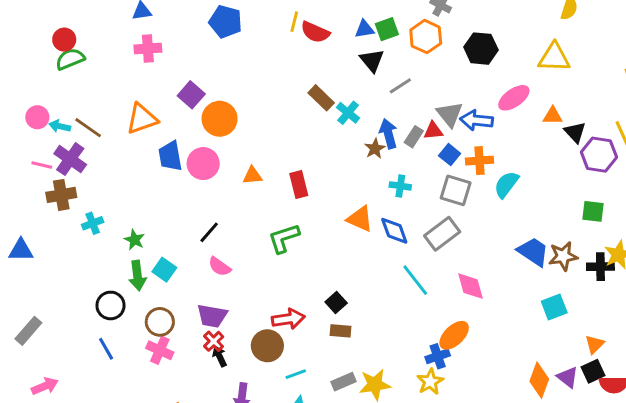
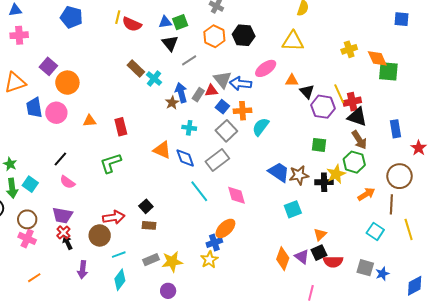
orange hexagon: (426, 37) -> (214, 36), moved
gray square: (456, 190) -> (226, 131), turned 30

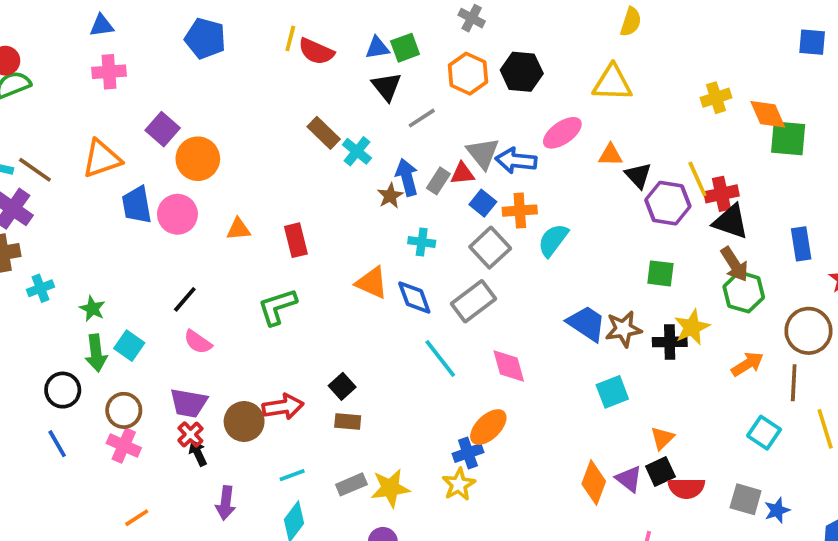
green hexagon: (354, 162) -> (744, 292), moved
brown circle: (100, 235) -> (244, 422), moved

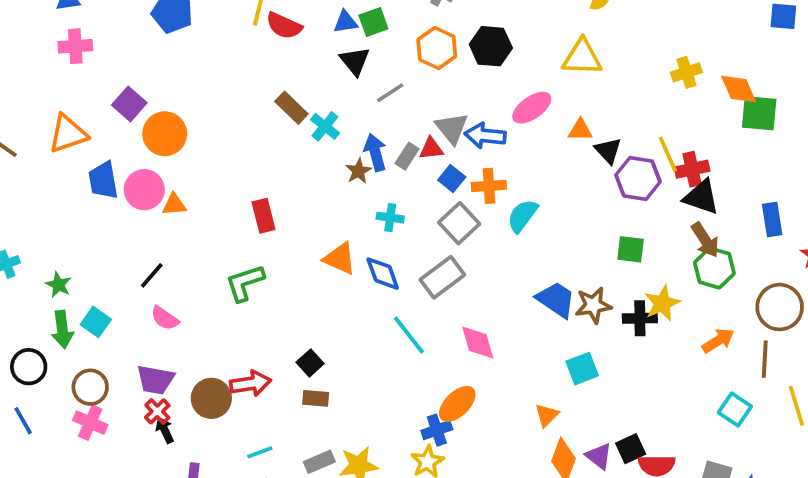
orange triangle: (239, 229) -> (174, 205), moved
orange triangle: (662, 438) -> (547, 415), moved

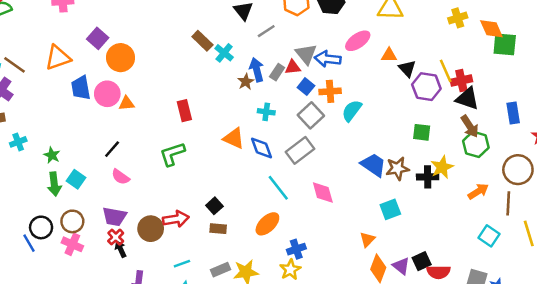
black circle: (29, 367) -> (41, 227), moved
orange ellipse: (457, 404) -> (267, 224), moved

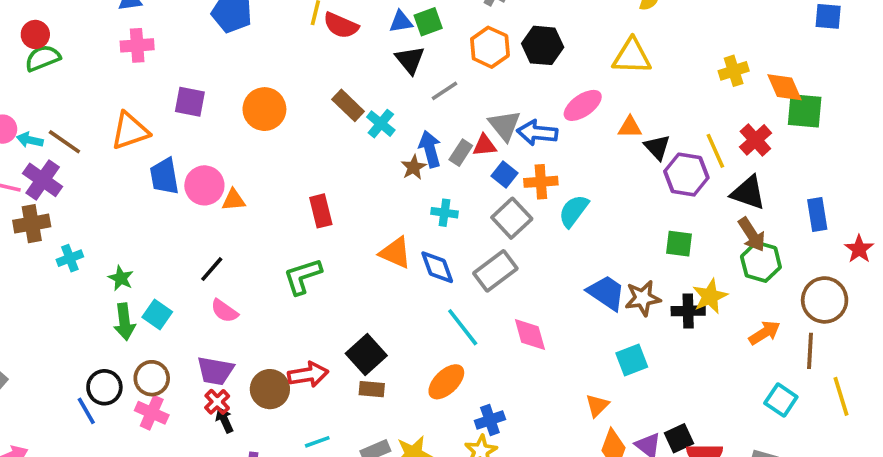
purple square: (98, 38) -> (190, 102), turned -30
orange circle: (121, 58) -> (264, 109), moved
red cross: (461, 81) -> (755, 140), moved, turned -30
black square: (214, 206) -> (366, 355), size x1.5

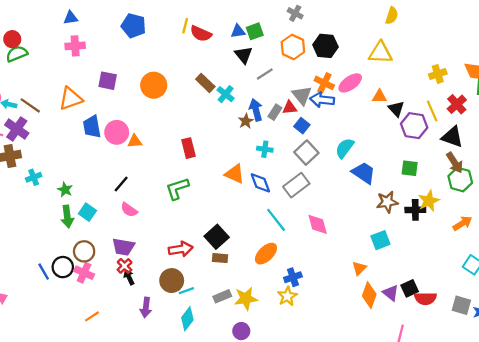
yellow cross: (734, 71) -> (438, 74), moved
orange cross: (541, 182) -> (324, 83), moved, turned 30
blue trapezoid: (606, 293) -> (364, 173), moved
black circle: (104, 387) -> (63, 267), moved
brown circle: (270, 389) -> (172, 281), moved

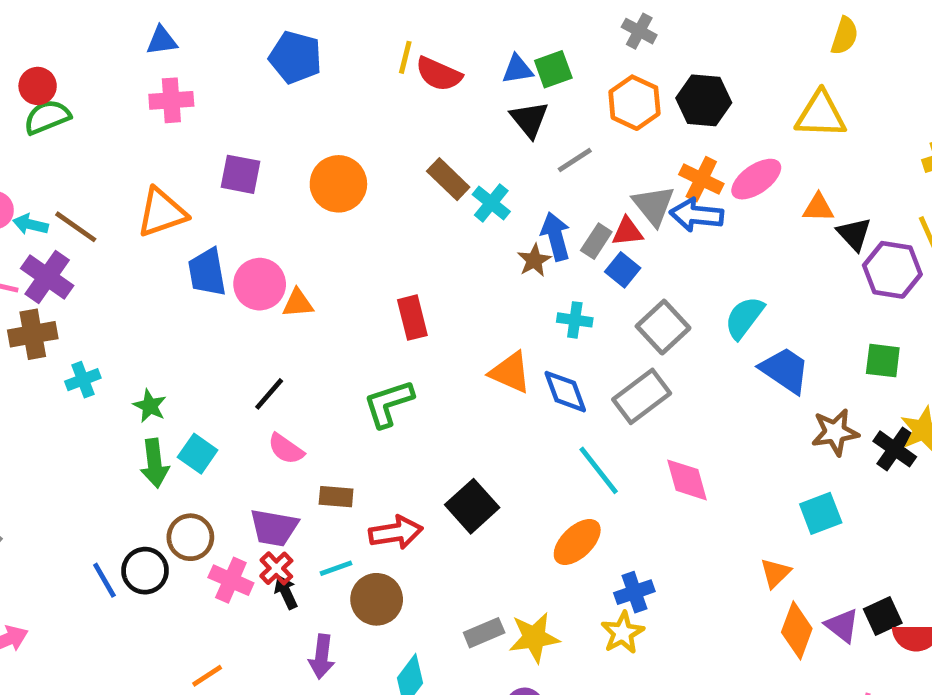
blue square: (302, 126) -> (623, 270), moved
black cross: (415, 210) -> (895, 449), turned 36
brown rectangle: (220, 258) -> (336, 497), moved
pink cross: (84, 273) -> (231, 580), moved
cyan line: (186, 291) -> (336, 568), moved

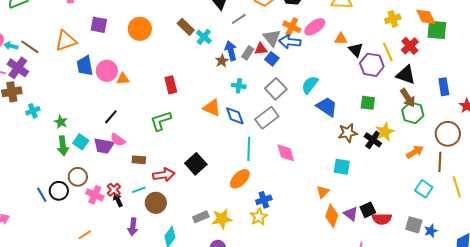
blue square: (623, 270) -> (272, 59), moved
cyan line: (599, 470) -> (249, 149), turned 40
cyan square: (821, 513) -> (342, 167), turned 30
purple trapezoid: (274, 528) -> (104, 146), moved

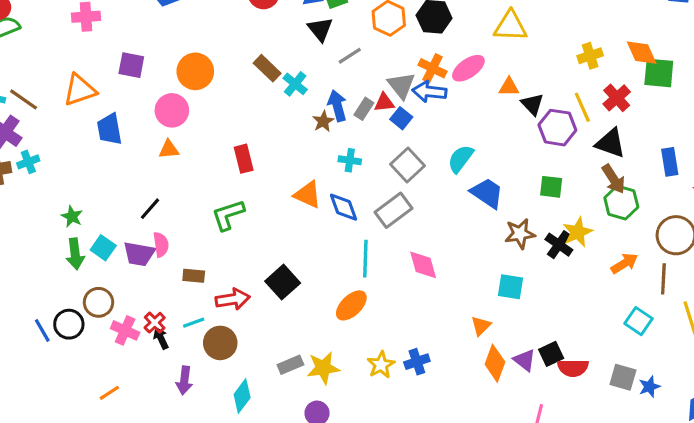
pink circle: (107, 71) -> (172, 110), moved
cyan cross: (33, 111) -> (28, 162), moved
pink semicircle: (118, 140) -> (161, 245), turned -133
blue cross: (264, 200) -> (417, 362), moved

